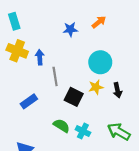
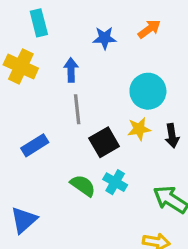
cyan rectangle: (14, 21) -> (39, 23), moved
blue arrow: (40, 57) -> (71, 70), moved
black square: (74, 97) -> (104, 142), turned 30
cyan cross: (83, 131) -> (115, 182), moved

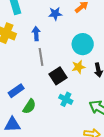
blue rectangle: (35, 145) -> (16, 91), moved
green semicircle: (83, 186) -> (29, 106), moved, turned 91
blue triangle: (24, 220) -> (12, 125), turned 42

